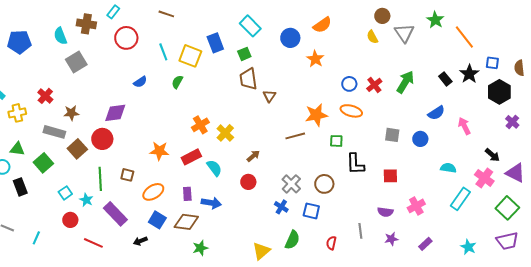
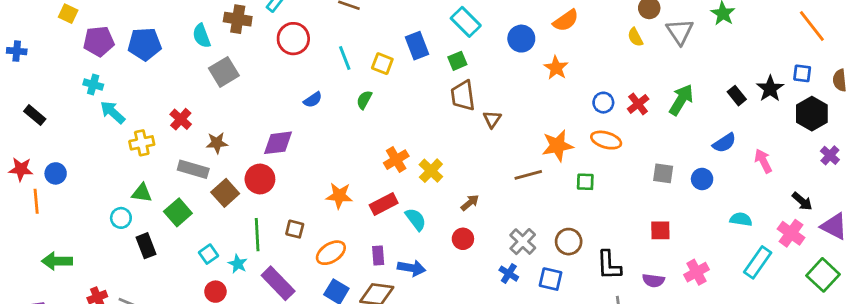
orange line: (464, 37) -> (812, 26), moved
yellow square: (190, 56) -> (382, 64), size x0.7
black L-shape: (355, 164) -> (609, 265), moved

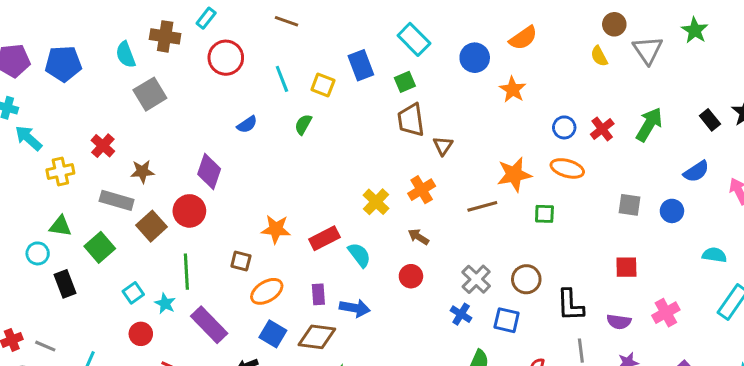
purple diamond: (278, 143) -> (209, 171), turned -64
orange cross: (396, 160) -> (422, 190), moved
brown arrow: (470, 203) -> (419, 237), turned -108
brown square: (295, 229) -> (241, 261), moved

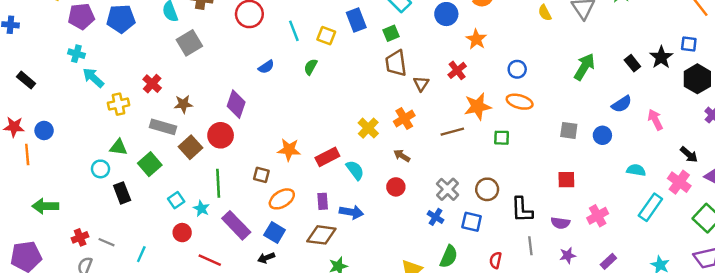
red cross: (602, 129) -> (457, 70), moved
blue square: (273, 334) -> (275, 233), moved

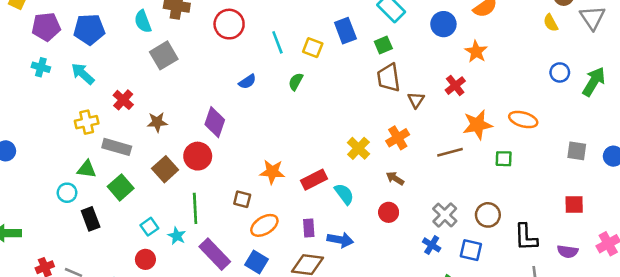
blue circle: (517, 69) -> (560, 72), moved
cyan arrow: (93, 78) -> (83, 74), moved
gray rectangle: (163, 127) -> (117, 147), moved
red circle: (182, 233) -> (145, 259), moved

